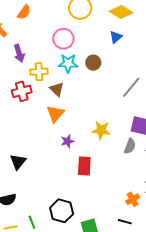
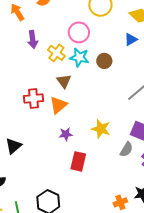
yellow cross: (39, 72) -> (56, 53), moved, turned 30
red cross: (22, 91) -> (33, 98), moved

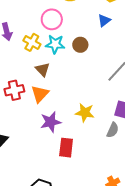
purple star: (66, 134) -> (51, 122), size x1.5

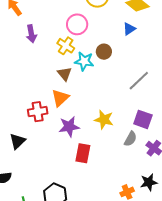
yellow cross: (32, 42) -> (66, 46), moved
cyan star: (55, 44) -> (84, 61), moved
red cross: (14, 90) -> (38, 112), moved

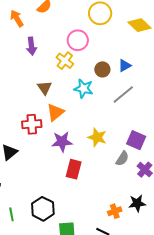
blue triangle: (129, 29) -> (125, 66), moved
cyan star: (84, 61) -> (83, 89), moved
brown triangle: (65, 74) -> (44, 88), moved
gray line: (139, 81) -> (123, 94), moved

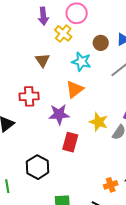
purple arrow: (31, 46) -> (43, 16), moved
orange triangle: (55, 112) -> (75, 89), moved
yellow star: (97, 137) -> (99, 122), moved
black hexagon: (43, 209) -> (38, 167), moved

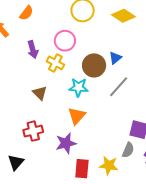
brown circle: (101, 43) -> (94, 65), size x1.5
yellow star: (99, 122) -> (109, 165), moved

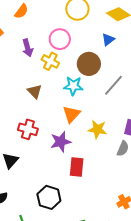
blue triangle: (115, 58) -> (108, 40), moved
red cross: (33, 131) -> (28, 129), turned 30
yellow star: (109, 165) -> (97, 129), moved

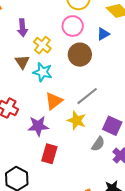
pink circle: (60, 39) -> (73, 26), moved
gray line: (113, 85) -> (87, 96), moved
cyan star: (73, 86) -> (43, 72), moved
brown triangle: (35, 91) -> (22, 62), moved

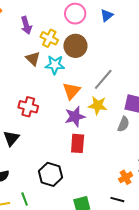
brown circle: (80, 55) -> (75, 46), moved
purple star: (38, 126) -> (75, 117), moved

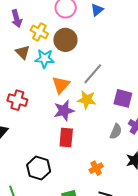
gray semicircle: (123, 124) -> (116, 131), moved
orange cross: (126, 177) -> (96, 168), moved

